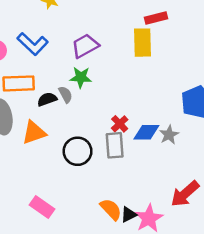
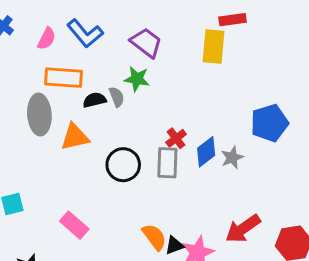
purple trapezoid: (85, 46) -> (146, 43), turned 60
blue diamond: (146, 132) -> (206, 152), turned -45

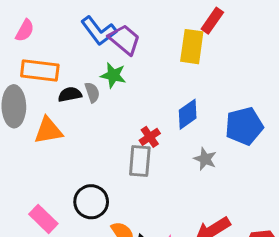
red rectangle: (233, 20) -> (212, 21), turned -50
blue L-shape: (85, 33) -> (99, 31), moved
blue diamond: (206, 152) -> (188, 114), moved
gray star: (232, 158) -> (205, 159), turned -30
black circle: (123, 165) -> (91, 202), moved

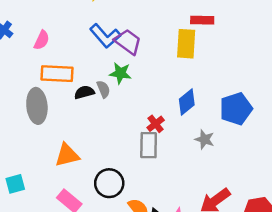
red rectangle: (212, 21) -> (202, 20), turned 60
orange triangle: (48, 131) -> (67, 155), moved

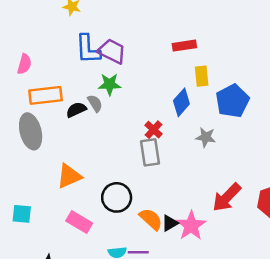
red rectangle: (202, 20) -> (184, 46), moved
blue L-shape: (105, 36) -> (88, 49), turned 48
yellow rectangle: (186, 44) -> (202, 76), moved, size x0.7
cyan square: (15, 184) -> (22, 214), turned 30

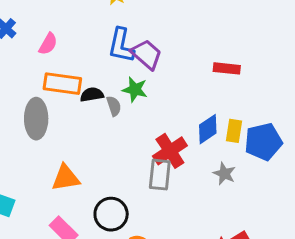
yellow rectangle: (202, 76) -> (234, 131), moved
black semicircle: (76, 110) -> (92, 95), moved
red cross: (154, 130) -> (170, 151), size x1.6

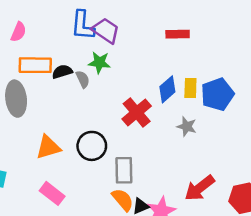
gray rectangle: (160, 175) -> (124, 170), moved
black circle: (111, 214) -> (92, 146), moved

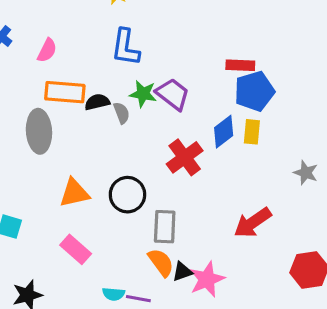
purple trapezoid: (106, 30) -> (173, 94), moved
blue pentagon: (217, 94) -> (254, 91), moved
gray star: (187, 127) -> (306, 173), moved
red arrow: (200, 188) -> (253, 223), moved

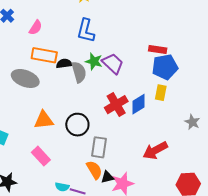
gray semicircle: (122, 113) -> (79, 72), size x1.5
gray ellipse: (39, 131) -> (25, 78), turned -72
blue diamond: (224, 132) -> (139, 104), moved

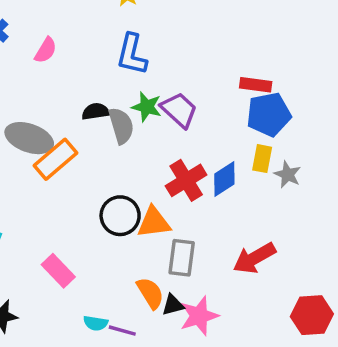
orange rectangle: (44, 55) -> (56, 159), moved, turned -50
orange triangle: (44, 120) -> (154, 222), moved
gray star: (192, 122) -> (288, 174), moved
gray rectangle: (99, 147) -> (182, 258), moved

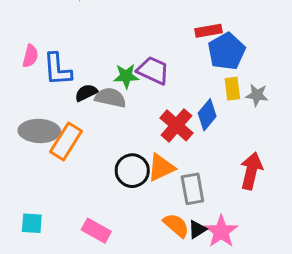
blue L-shape: (132, 54) -> (57, 69), moved
gray semicircle: (121, 126) -> (110, 98), turned -44
red arrow: (254, 258) -> (251, 171), turned 150

